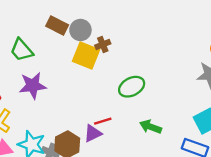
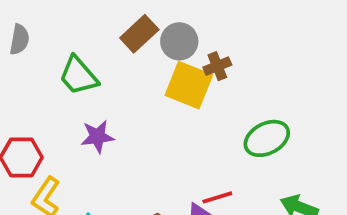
brown rectangle: (57, 26) -> (139, 34), turned -70
purple star: (33, 86) -> (97, 137), size x0.7

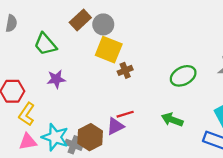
brown cross: (217, 66) -> (125, 70), moved
green ellipse: (267, 138) -> (183, 76), moved

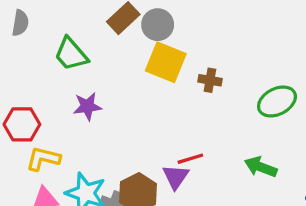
brown cross: (125, 70) -> (210, 80), moved, turned 32
yellow L-shape: (27, 114) -> (43, 159), turned 70
purple triangle: (115, 126) -> (176, 177), turned -30

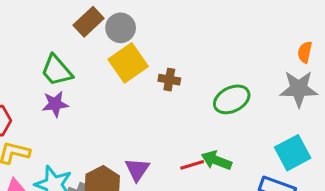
green trapezoid: (71, 54) -> (57, 70), moved
yellow square: (166, 62) -> (128, 63), turned 33
red line: (190, 159) -> (192, 165), moved

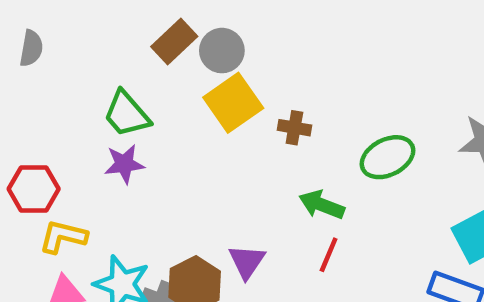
green arrow: (216, 160) -> (322, 205), moved
red line: (192, 165) -> (329, 255), turned -50

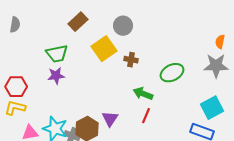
gray circle: (222, 51) -> (123, 26), moved
green trapezoid: (127, 114) -> (57, 54), turned -60
yellow L-shape: (63, 237) -> (15, 108), moved

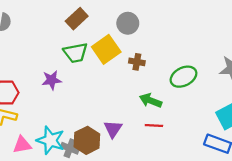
green trapezoid: (57, 54) -> (76, 53), moved
red line: (146, 116) -> (154, 126), turned 70

